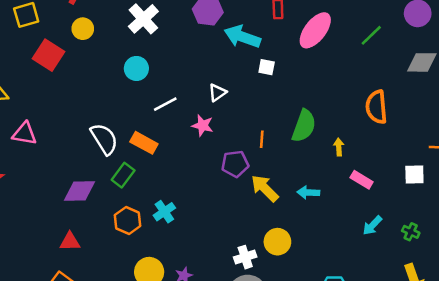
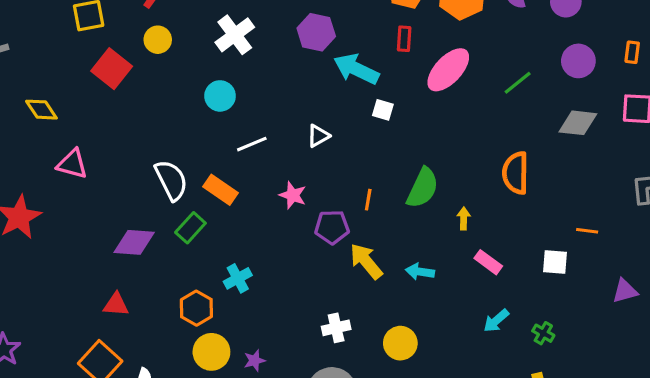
pink star: (203, 125) -> (293, 195), moved
orange hexagon: (128, 220) -> (196, 308), moved
yellow circle: (277, 242) -> (400, 343), moved
white cross: (245, 257) -> (336, 328), moved

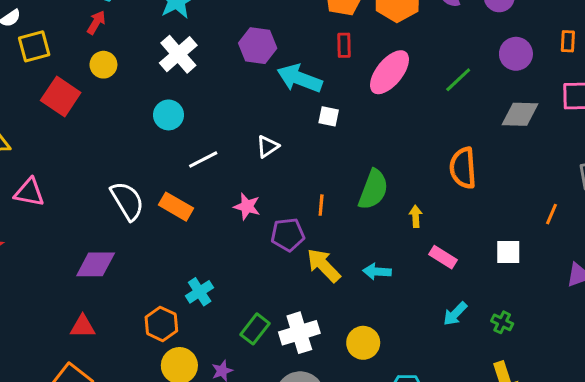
green rectangle: (190, 228) -> (255, 329), moved
orange line: (587, 231) -> (552, 214), moved, turned -70
white cross: (336, 328) -> (299, 333), size x1.4

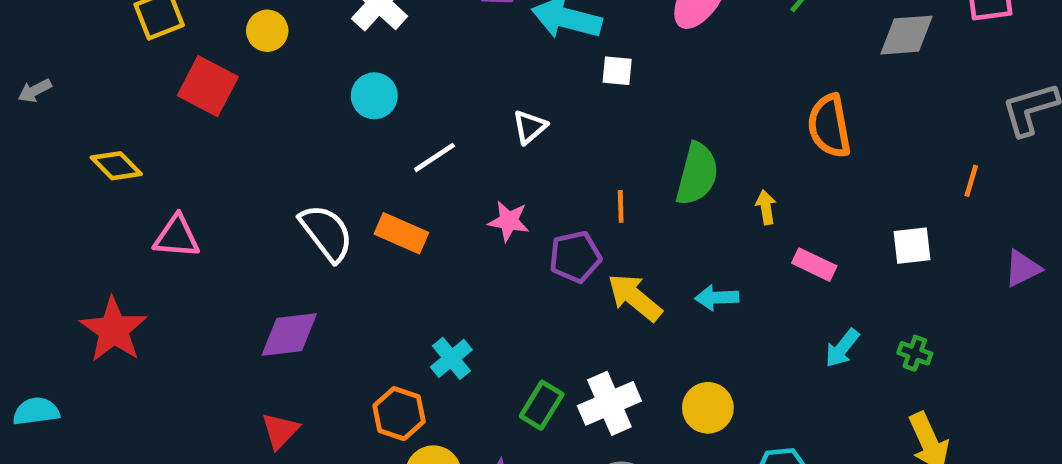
red triangle: (83, 326) -> (280, 431), turned -40

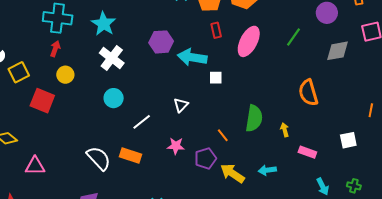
orange line: (621, 206) -> (223, 135), turned -32
cyan arrow: (842, 348) -> (323, 187), turned -60

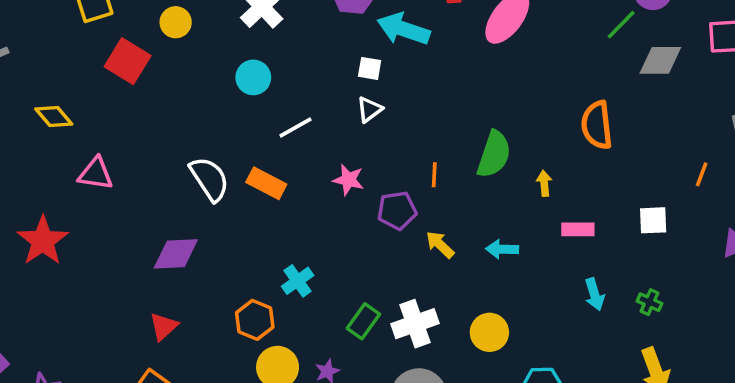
green line: (294, 37) -> (621, 25), moved
white square: (216, 78) -> (370, 68), moved
orange line: (223, 135) -> (434, 175), turned 32
pink rectangle: (307, 152) -> (578, 229), turned -30
yellow arrow: (232, 173) -> (440, 245), size x0.7

